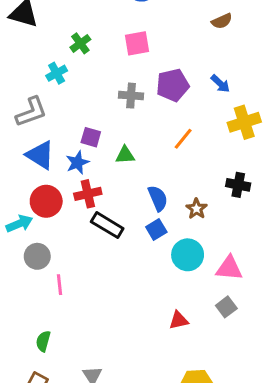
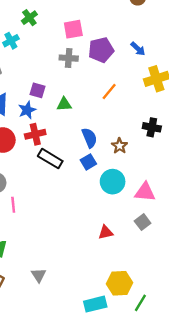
pink square: (137, 43) -> (73, 29), moved

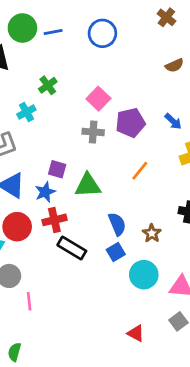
pink square: (73, 29) -> (98, 99), turned -36
green triangle: (64, 104) -> (88, 185), size x1.5
red triangle: (106, 232) -> (136, 333), turned 42

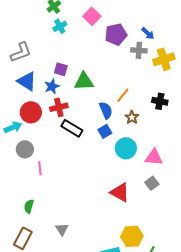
cyan cross: (26, 112) -> (60, 26), moved
gray cross: (93, 132) -> (139, 50), moved
orange line: (140, 171) -> (123, 95), moved
red triangle: (136, 333) -> (120, 192), size x1.5

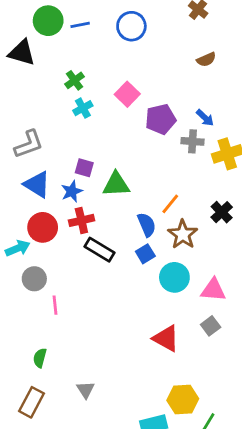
black cross: (160, 101) -> (222, 212), turned 35
brown star: (132, 117) -> (183, 234), size x1.5

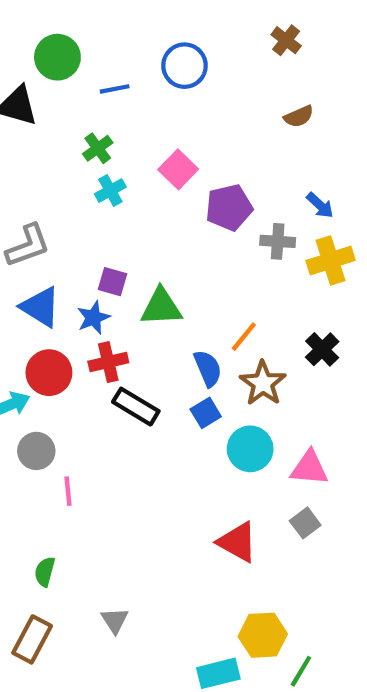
blue line: (80, 25) -> (115, 89), moved
blue arrow: (205, 118) -> (320, 205), moved

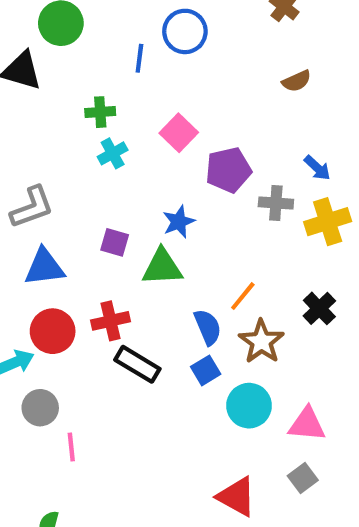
blue line: (115, 89) -> (139, 58), moved, turned -72
green cross: (98, 148) -> (100, 112), turned 32
blue triangle: (41, 307) -> (44, 267), turned -39
blue star: (93, 318) -> (179, 222), moved

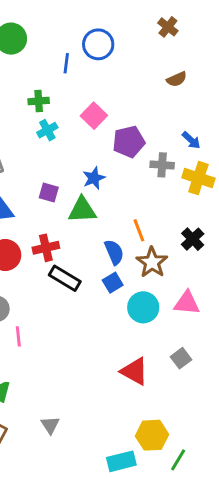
yellow cross: (328, 222) -> (198, 178), turned 36
orange line: (243, 296) -> (139, 230), turned -60
pink triangle: (307, 424) -> (187, 303), moved

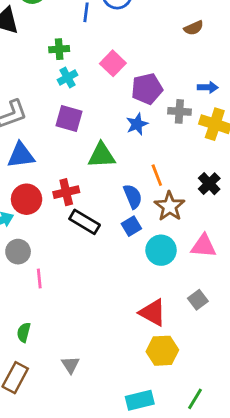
blue arrow: (191, 140) -> (208, 87), turned -42
blue star: (94, 178) -> (137, 124), moved
purple square: (49, 193) -> (69, 118), moved, size x1.4
yellow hexagon: (152, 435) -> (162, 351), moved

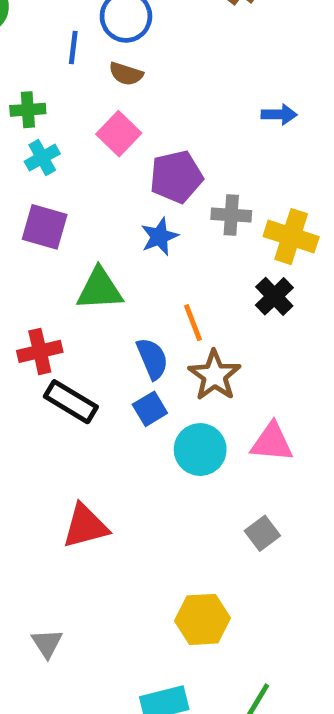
brown semicircle: (194, 28) -> (126, 74), moved, turned 42
blue arrow: (208, 87) -> (279, 114), moved
black cross: (209, 184) -> (274, 296), moved
red triangle: (153, 312) -> (85, 526), moved, turned -44

